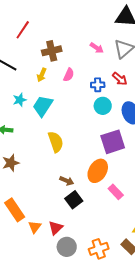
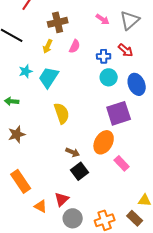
orange triangle: (35, 227) -> (41, 206), moved, turned -40

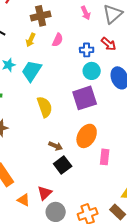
pink arrow: (103, 19) -> (86, 13), turned 32
purple square: (119, 113) -> (85, 98), moved
pink rectangle: (122, 163) -> (105, 157), turned 49

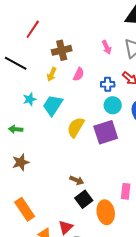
yellow semicircle: (45, 107) -> (76, 127), moved, turned -130
orange ellipse: (87, 136) -> (106, 212), moved, turned -40

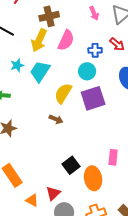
yellow arrow: (52, 74) -> (39, 40), size x1.6
pink semicircle: (79, 74) -> (66, 40), size x1.5
cyan circle: (113, 105) -> (87, 71), moved
brown arrow: (77, 180) -> (56, 119), moved

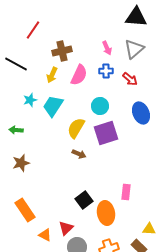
yellow arrow: (39, 40) -> (52, 75), size x0.7
blue cross: (95, 50) -> (106, 71), moved
brown arrow: (56, 119) -> (79, 154), moved

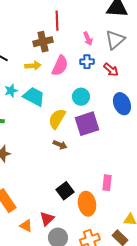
red line: (33, 30) -> (57, 21), moved, turned -36
yellow arrow: (52, 75) -> (33, 66), turned -119
cyan trapezoid: (53, 106) -> (34, 97), turned 85

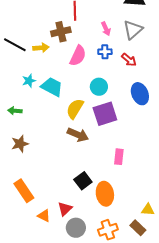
yellow arrow: (33, 66) -> (41, 48), moved
brown arrow: (60, 145) -> (78, 135), size x1.5
pink rectangle: (107, 183) -> (119, 157), moved

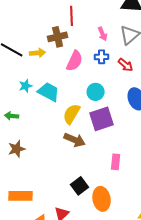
orange rectangle: (24, 191) -> (21, 196), turned -55

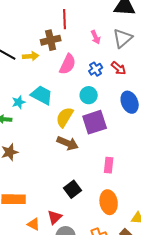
blue cross: (102, 57) -> (96, 69), moved, turned -32
cyan star: (26, 86) -> (19, 102), moved
orange ellipse: (102, 199) -> (109, 202), moved

